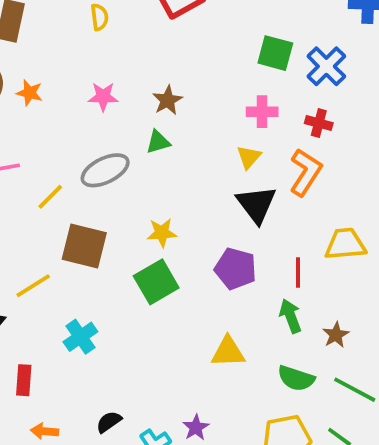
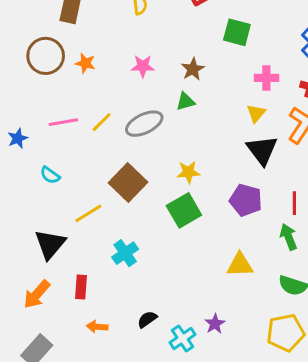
green square: (275, 53) -> (237, 32), moved
yellow line: (50, 197) -> (102, 122), moved
brown square: (84, 246) -> (128, 182), turned 30

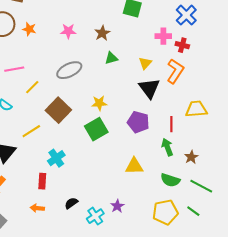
pink cross: (266, 78) -> (163, 36), moved
green triangle: (185, 102) -> (111, 58), moved
yellow line: (102, 122) -> (32, 87), moved
red rectangle: (81, 287) -> (42, 181), moved

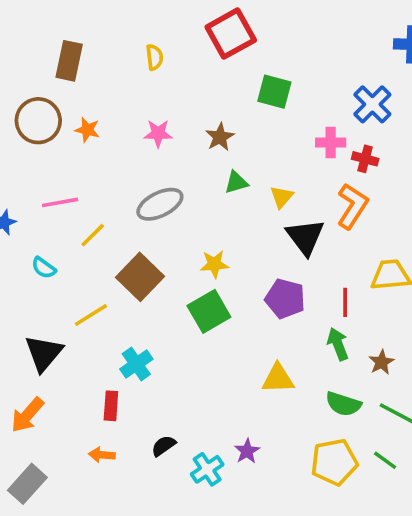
yellow triangle: (145, 63) -> (282, 197), moved

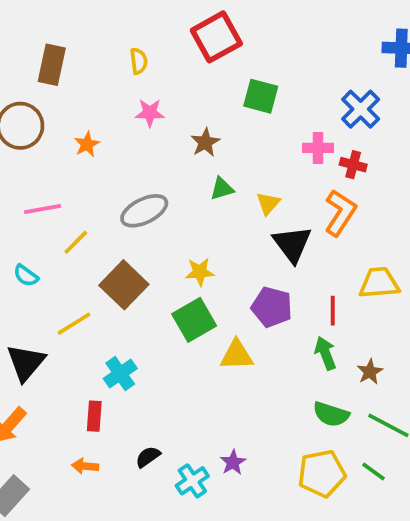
orange star: (87, 130) -> (87, 144), moved, turned 30
pink star: (158, 133) -> (150, 113), moved
yellow triangle: (278, 379) -> (237, 355), moved

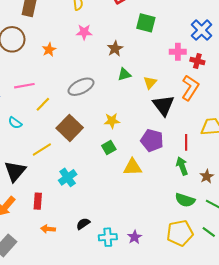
green square: (194, 320) -> (109, 148), size x0.6
red rectangle: (94, 416) -> (38, 201), moved
purple star: (233, 462) -> (135, 237), moved
cyan cross: (192, 481) -> (108, 237), turned 30

